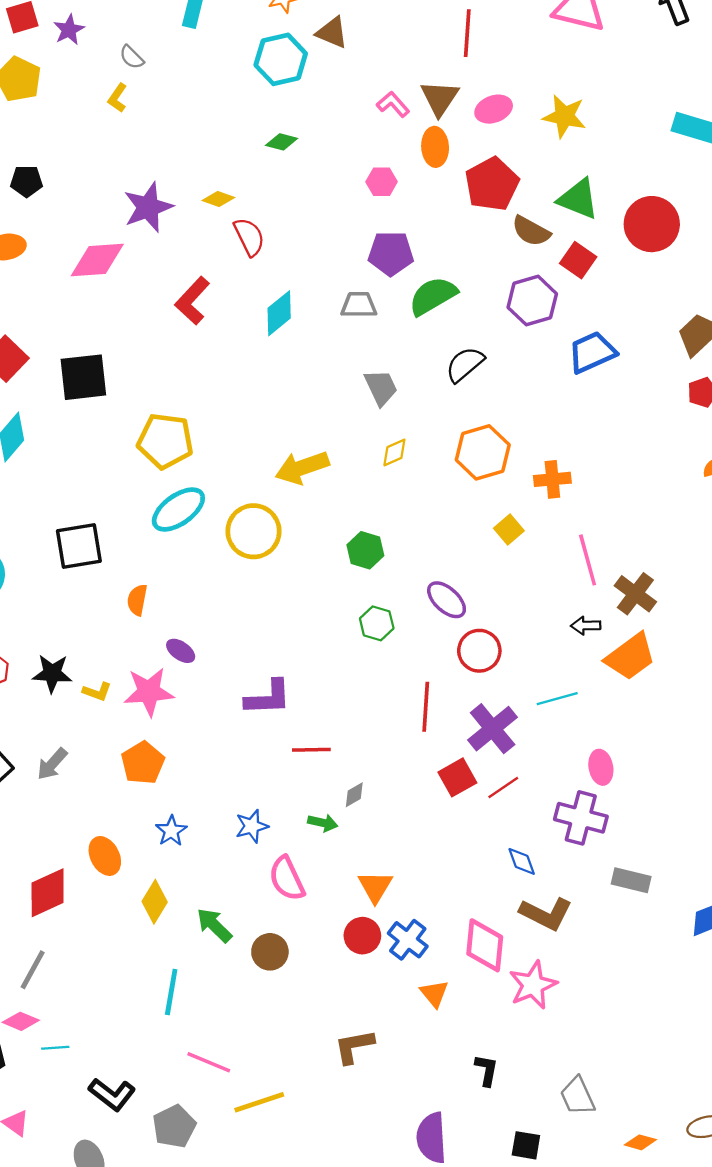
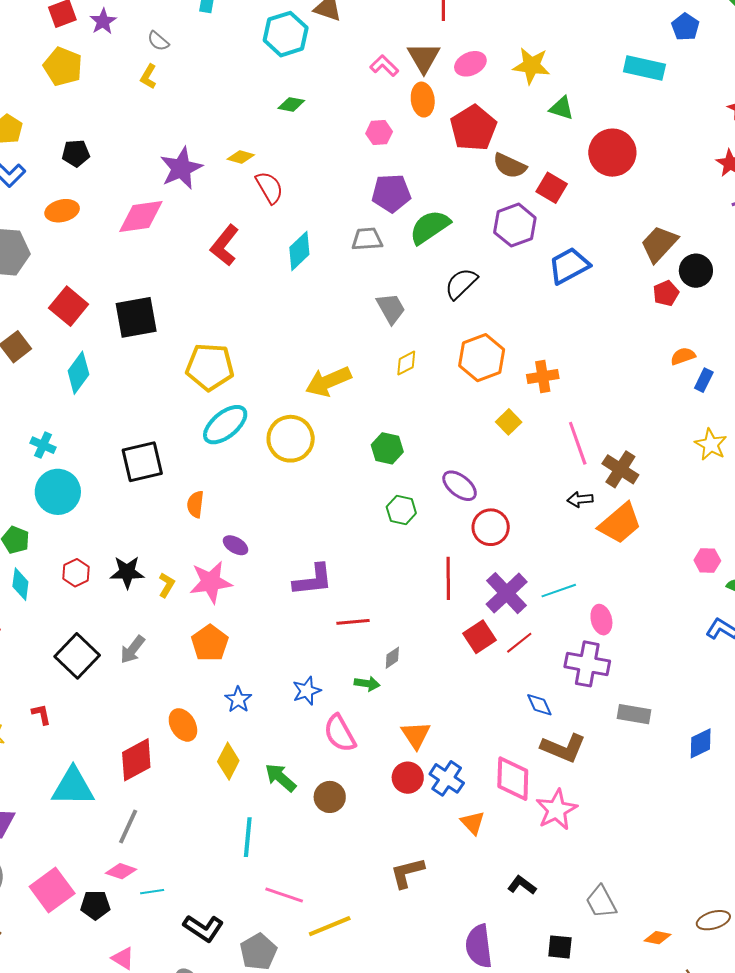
green triangle: (578, 199) -> (561, 108), moved, size x0.7
yellow L-shape: (97, 692) -> (167, 585), turned -75
cyan line: (557, 699) -> (559, 591), moved
black L-shape: (487, 1070) -> (522, 885), turned -60

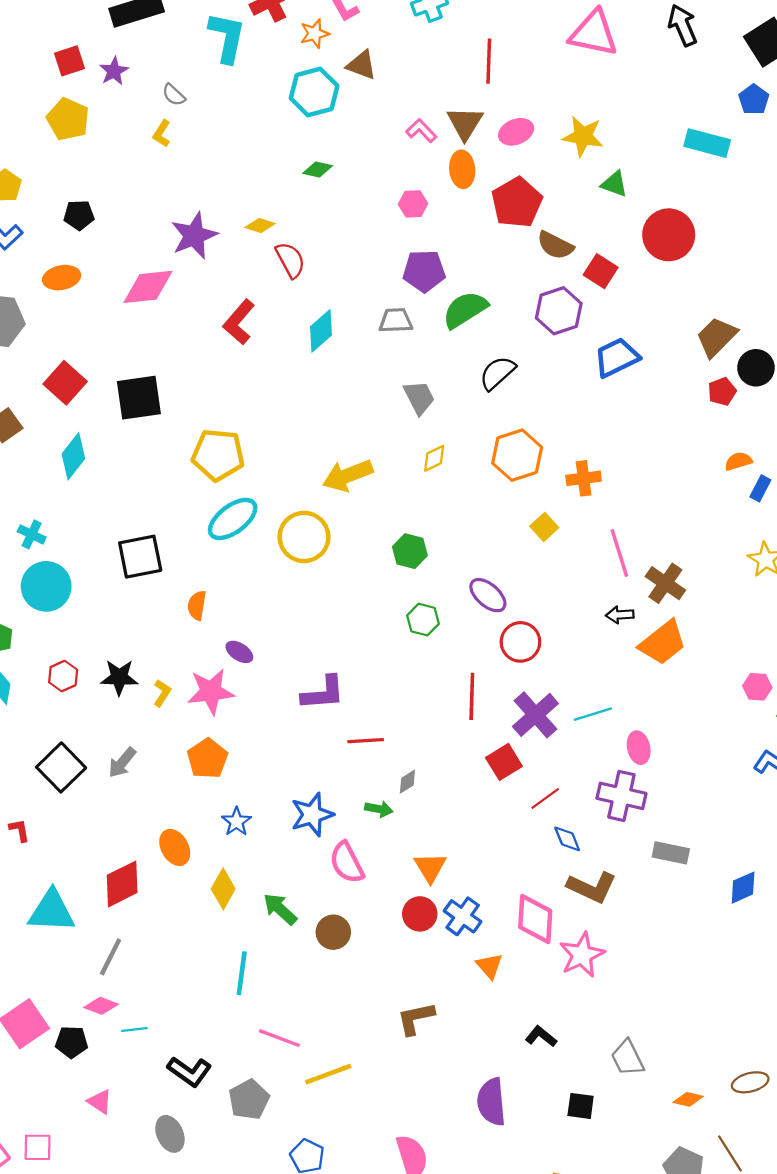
red line: (519, 643) -> (545, 798), moved
blue star: (307, 691) -> (312, 815), size x1.4

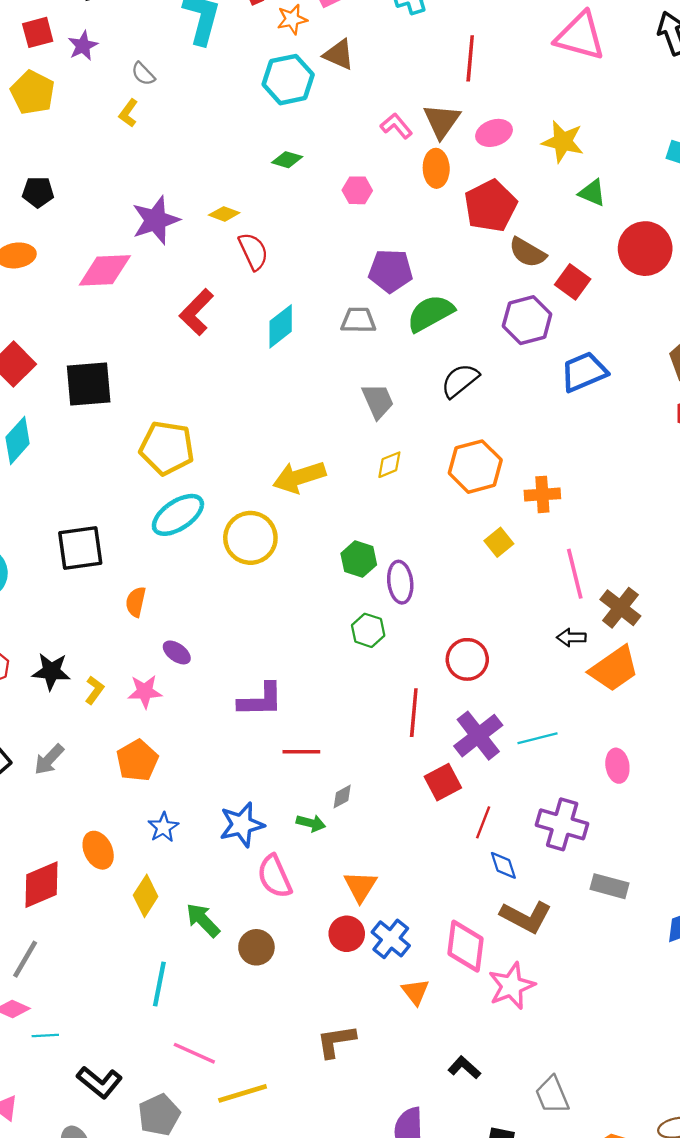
pink hexagon: (413, 204) -> (357, 190), moved
purple ellipse: (488, 595) -> (400, 582), moved, turned 39
pink star: (211, 691) -> (145, 692), size x0.7
pink ellipse: (639, 748) -> (617, 766), moved
red line: (545, 798) -> (483, 822), turned -36

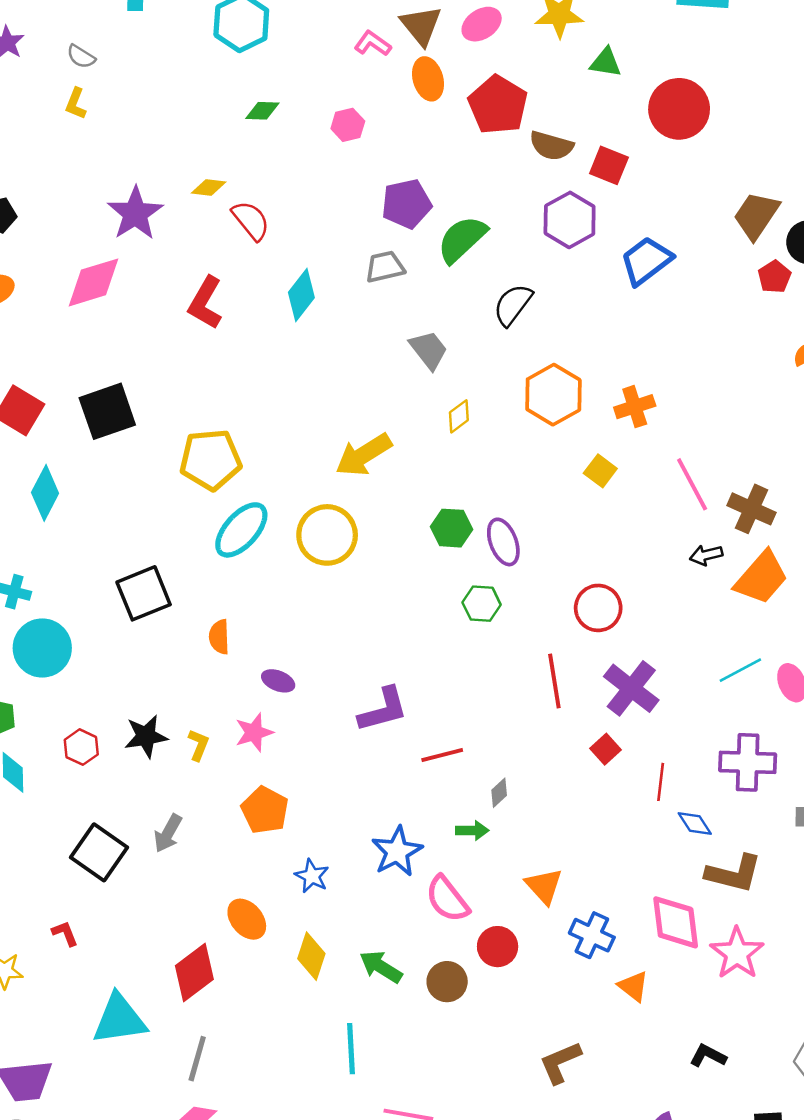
cyan line: (538, 738) -> (740, 670), moved
red square: (443, 782) -> (605, 749), size x0.7
red circle: (347, 934) -> (498, 947), moved

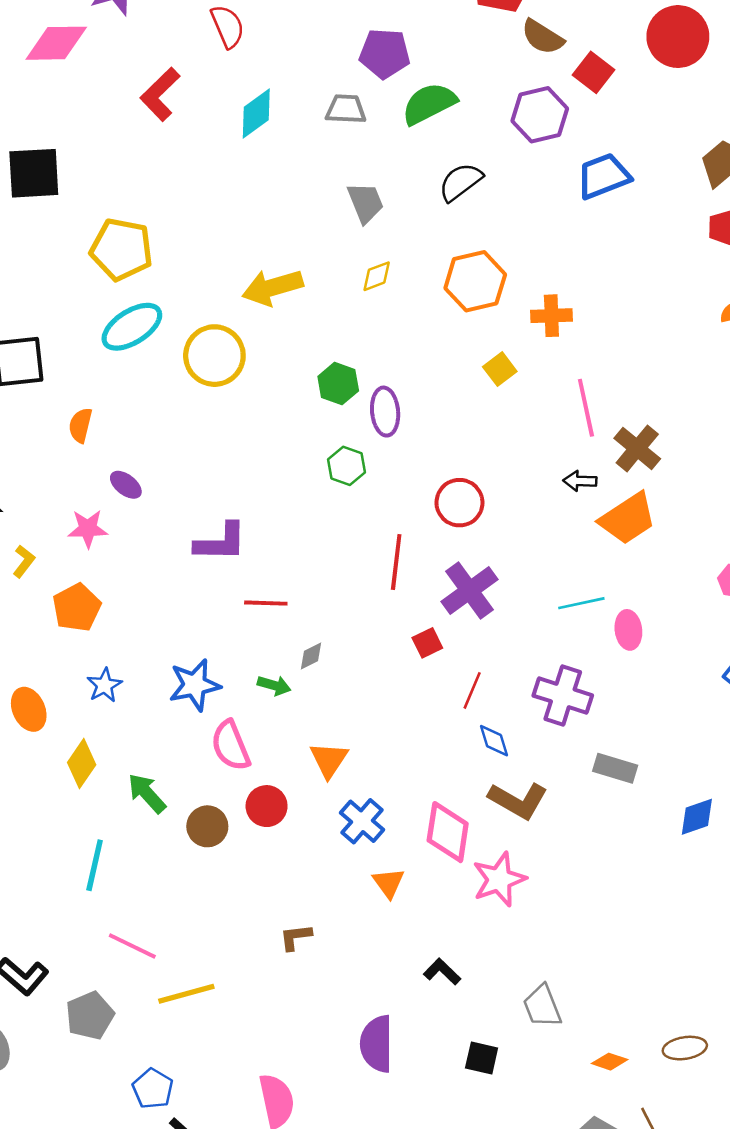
yellow L-shape: (198, 745) -> (24, 561), moved
brown L-shape: (560, 1062) -> (296, 937), size x0.7

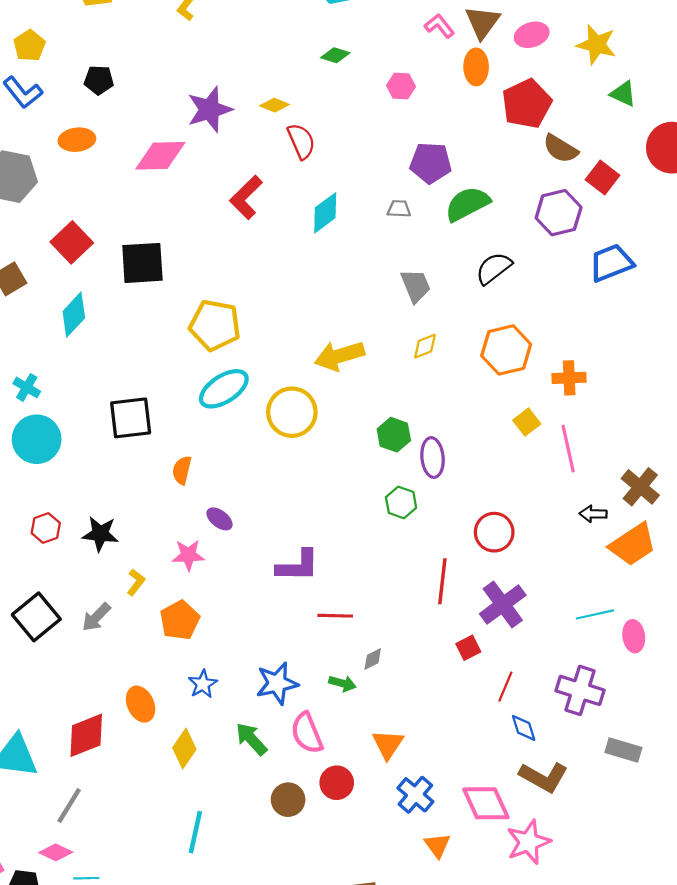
gray trapezoid: (346, 109) -> (399, 209), size x0.7
pink line: (586, 408) -> (568, 449), moved
green arrow: (147, 793) -> (251, 739), moved
pink diamond: (448, 832) -> (486, 803), turned -33

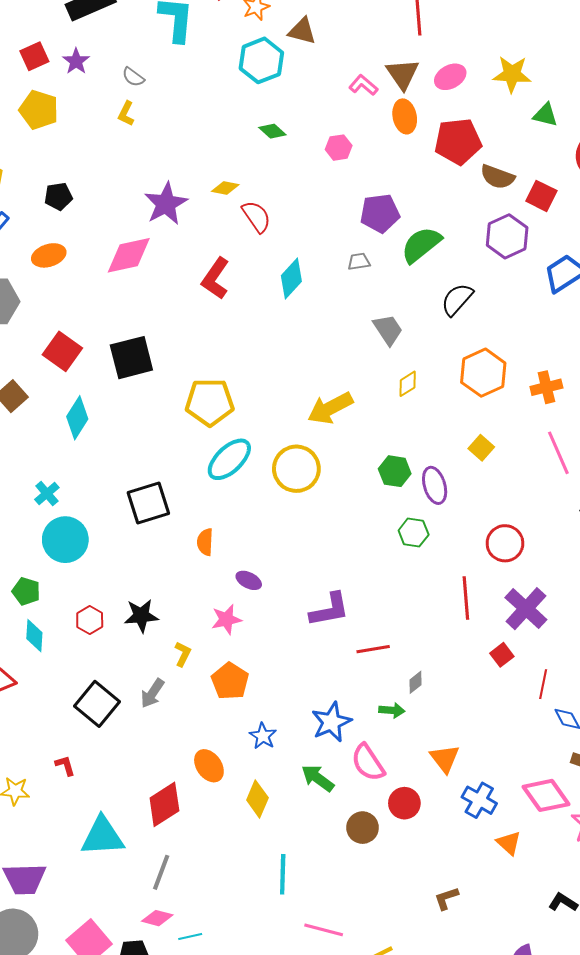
green diamond: (335, 55) -> (272, 131), turned 36
red pentagon: (527, 104) -> (458, 141), turned 30
cyan cross: (27, 387) -> (47, 493), turned 30
yellow square: (527, 422) -> (481, 448), moved

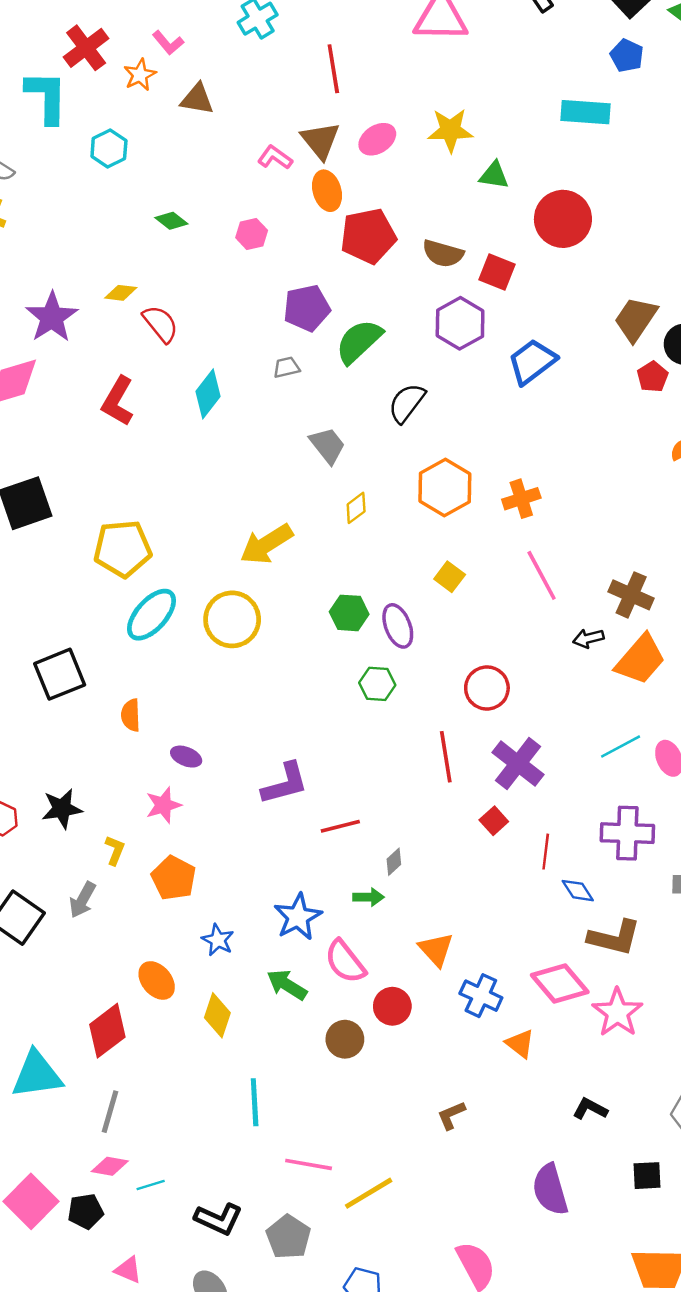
cyan hexagon: (261, 60) -> (109, 148), moved, size x0.7
red pentagon: (458, 141) -> (368, 236), moved

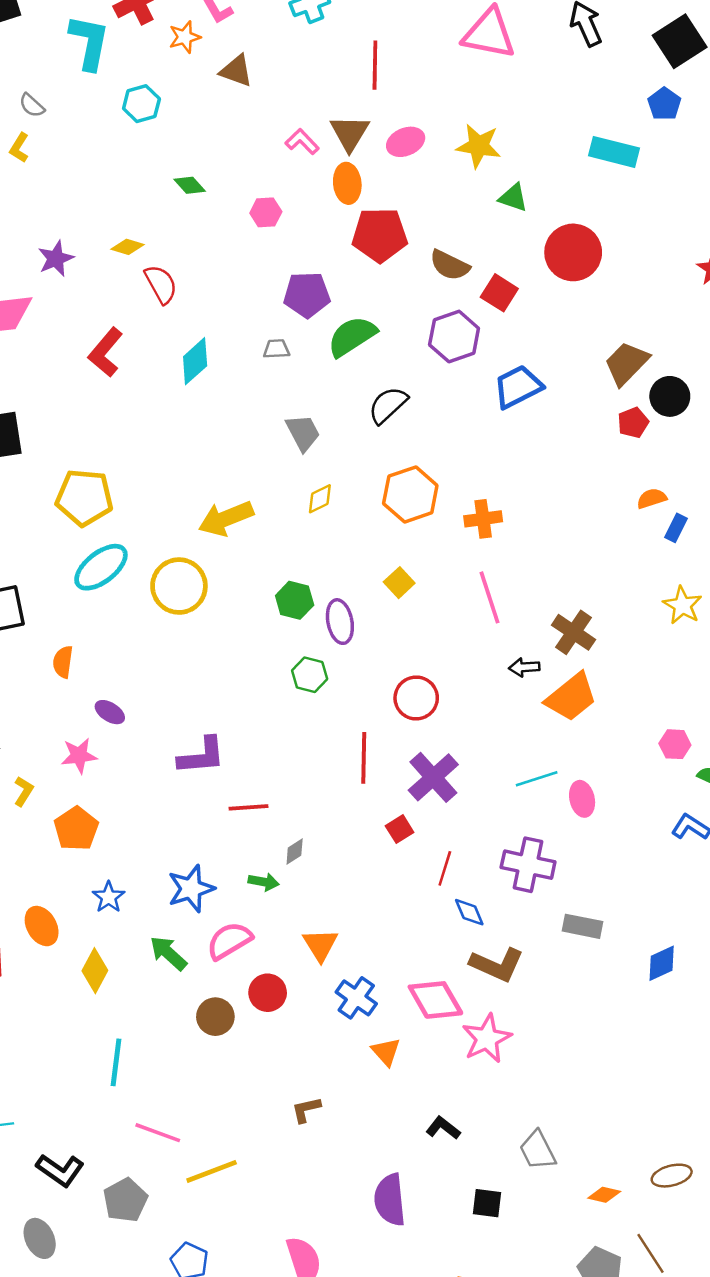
purple star: (52, 317) -> (56, 259), size x0.7
pink semicircle: (345, 962) -> (229, 941), turned 87

